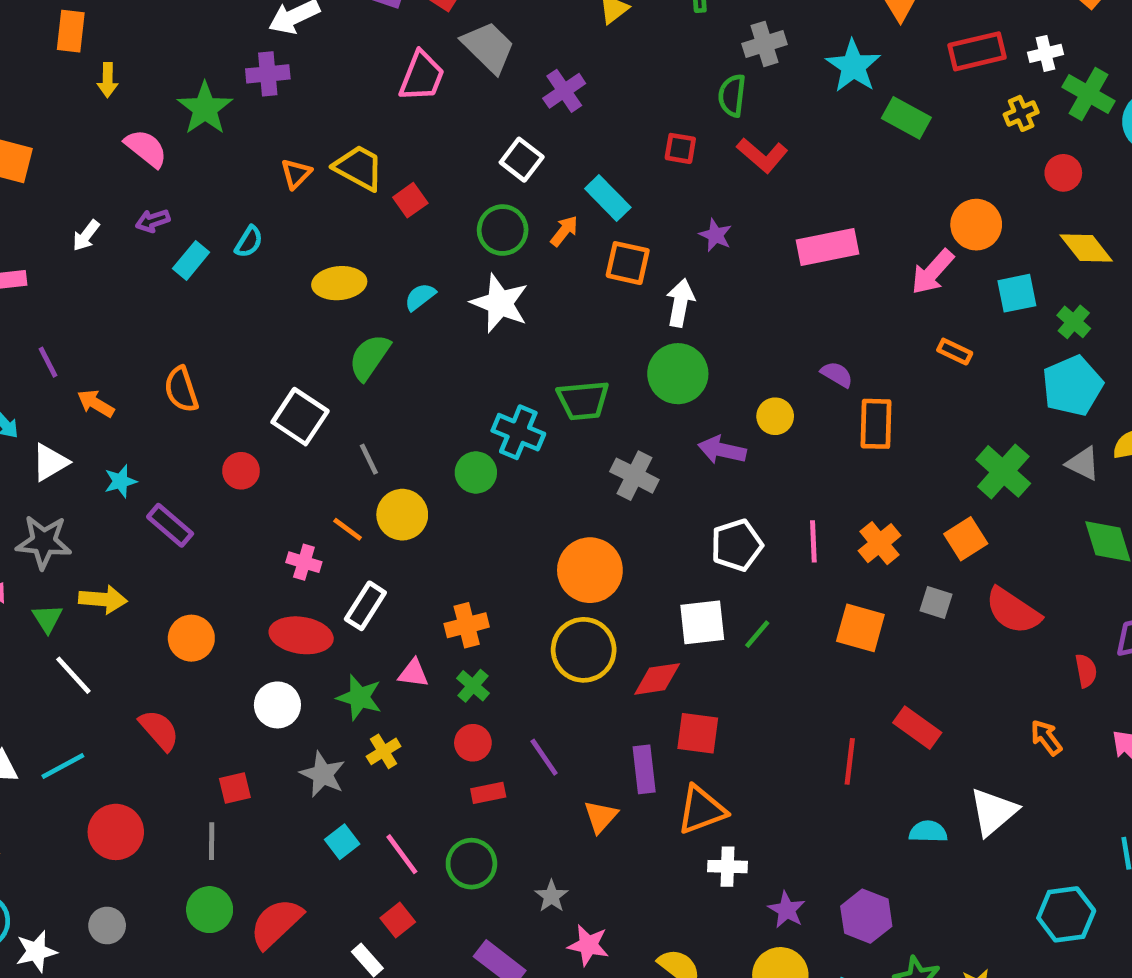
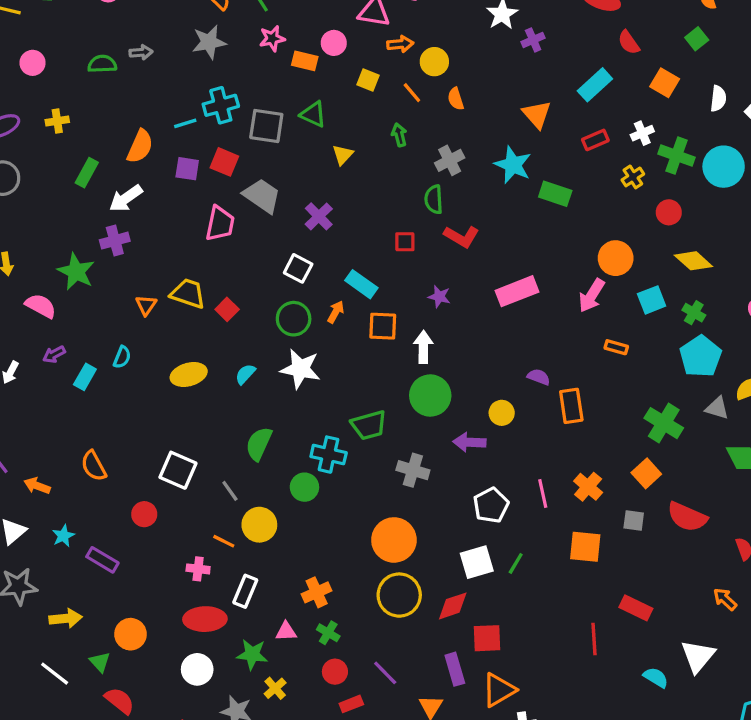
red rectangle: (977, 51) -> (595, 140), size x0.7
green semicircle: (369, 357) -> (259, 444), moved
green triangle: (47, 619) -> (100, 662), moved
cyan semicircle: (928, 832) -> (656, 677), turned 40

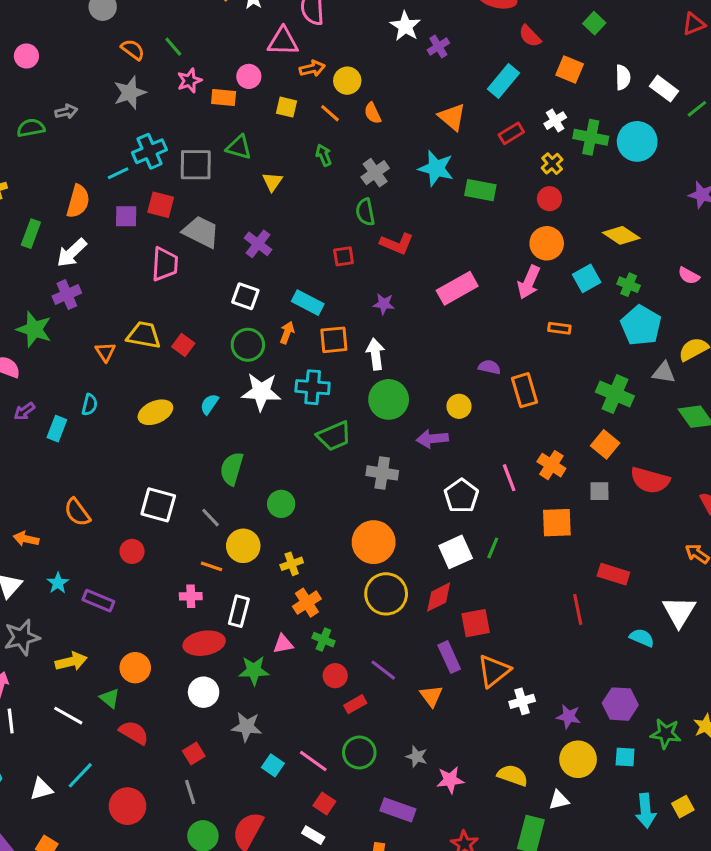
red circle: (669, 212) -> (549, 199), moved
cyan cross: (329, 455) -> (313, 387), moved
yellow cross: (275, 688) -> (292, 564), moved, turned 30

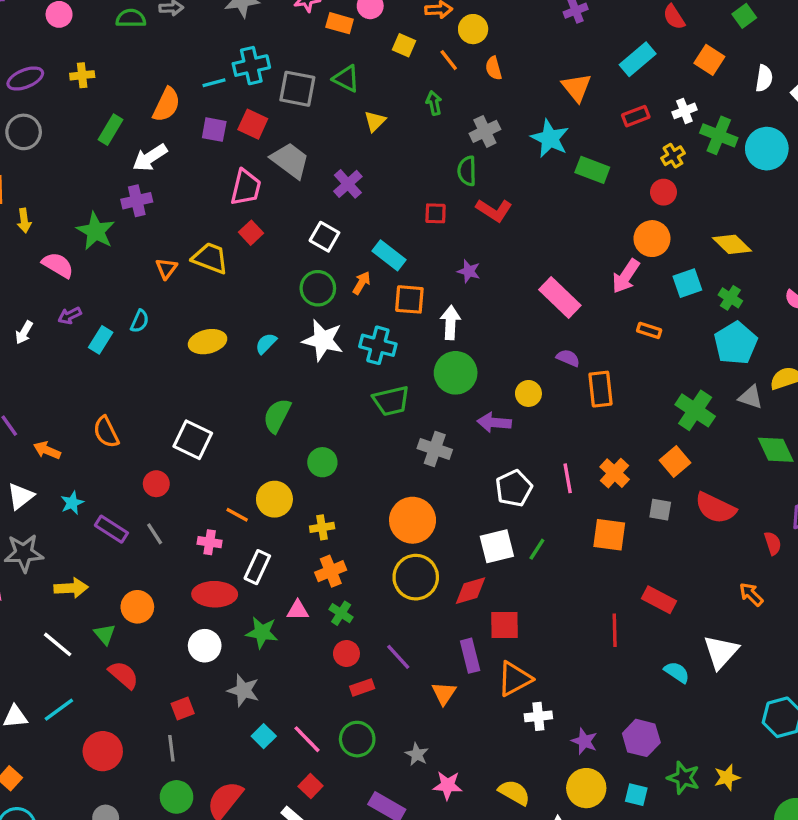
pink rectangle: (457, 288) -> (560, 298), moved, turned 63
red square: (183, 345) -> (251, 233), moved
gray line: (211, 518) -> (155, 534), moved

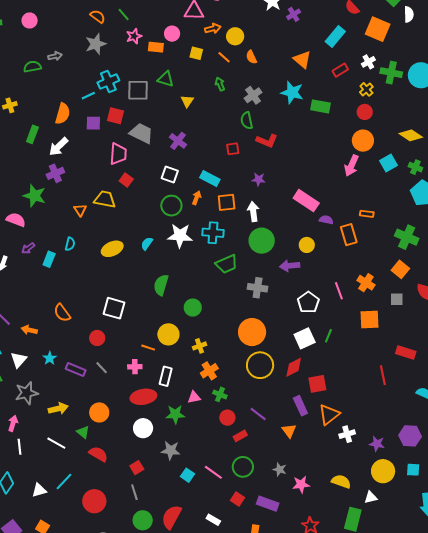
orange square: (709, 60) -> (378, 29), size x1.4
white semicircle: (764, 78) -> (409, 14), moved
pink rectangle: (560, 298) -> (306, 201), moved
orange rectangle: (649, 330) -> (367, 214), moved
red square: (311, 786) -> (238, 499), moved

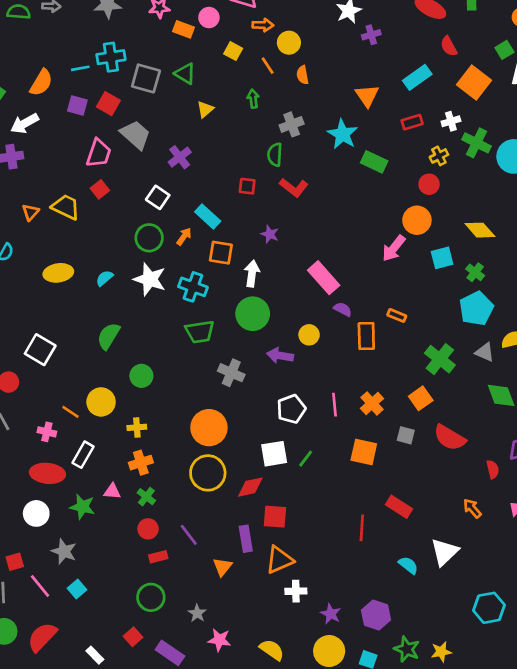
pink line: (213, 472) -> (40, 586), moved

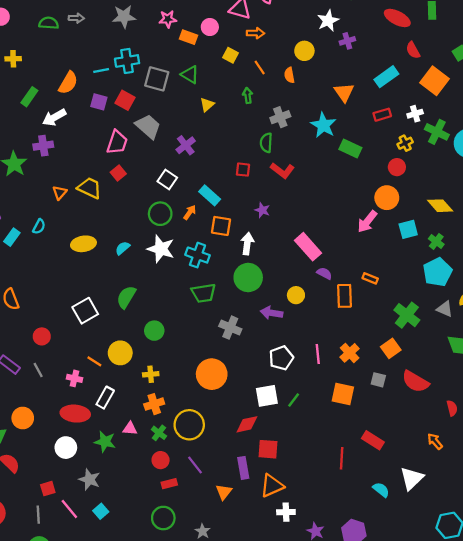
yellow circle: (289, 43) -> (304, 51), moved
white square: (40, 350) -> (85, 311), moved, turned 30
yellow circle: (208, 473) -> (189, 425), moved

